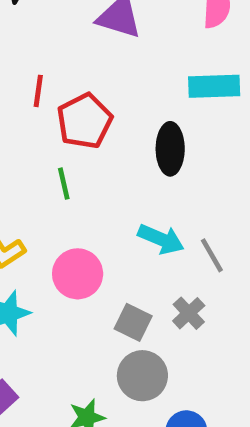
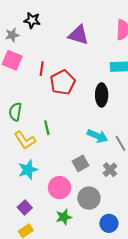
green line: (64, 184) -> (47, 128), moved
pink circle: (78, 274) -> (59, 188), moved
gray square: (133, 322) -> (81, 163), moved, turned 35

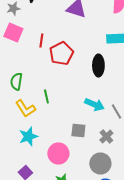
gray square: (81, 163) -> (78, 130), turned 35
gray circle: (89, 198) -> (100, 164), moved

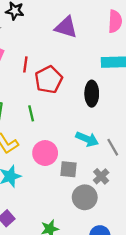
green line: (46, 96) -> (31, 113), moved
pink circle: (58, 154) -> (45, 153), moved
gray circle: (100, 164) -> (85, 197), moved

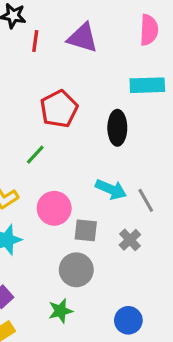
red line: (25, 64) -> (35, 41), moved
green line: (31, 113) -> (35, 155), turned 56
gray circle: (85, 197) -> (76, 270), moved

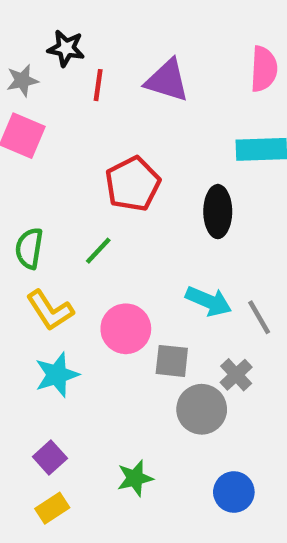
gray circle: (76, 270) -> (202, 409), moved

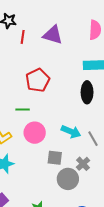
black ellipse: (218, 212) -> (87, 92), moved
green line: (98, 251) -> (23, 109), turned 48
pink circle: (126, 329) -> (35, 133), moved

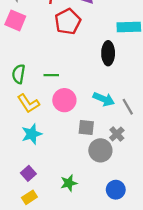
red pentagon: (38, 80) -> (68, 22), moved
black ellipse: (87, 92) -> (108, 53), moved

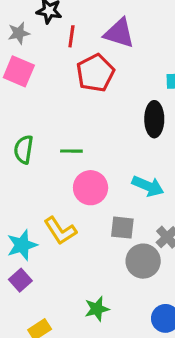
yellow L-shape: (28, 103) -> (60, 231), moved
cyan star: (32, 134) -> (22, 245), moved
purple square: (28, 173) -> (20, 280), moved

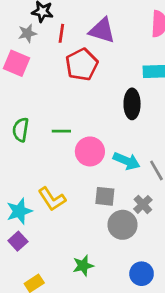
gray star: (19, 33) -> (27, 33), moved
pink circle: (91, 188) -> (90, 151), moved

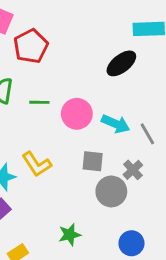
red pentagon: (82, 65) -> (31, 46), moved
black ellipse: (132, 104) -> (121, 63), turned 52
green line: (61, 131) -> (39, 102), moved

